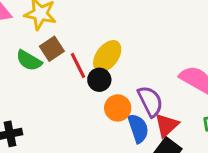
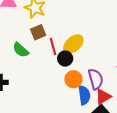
green semicircle: (29, 60) -> (21, 50), moved

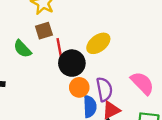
yellow ellipse: (73, 44) -> (98, 43), moved
black circle: (65, 59) -> (72, 63), size x1.5

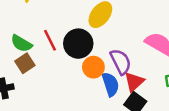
brown square: (44, 31) -> (25, 63), moved
red line: (59, 48) -> (50, 40), moved

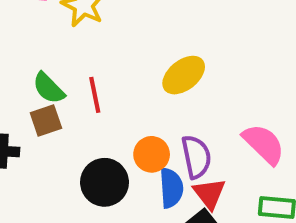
black circle: (78, 44) -> (104, 182), moved
red triangle: (134, 82) -> (209, 194), turned -40

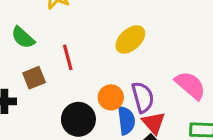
green semicircle: (49, 88) -> (23, 38), moved

